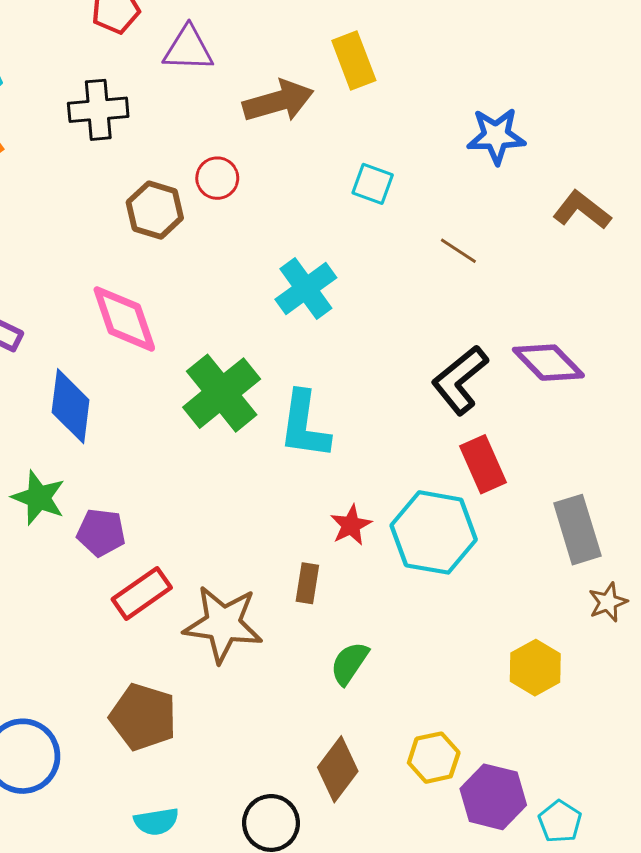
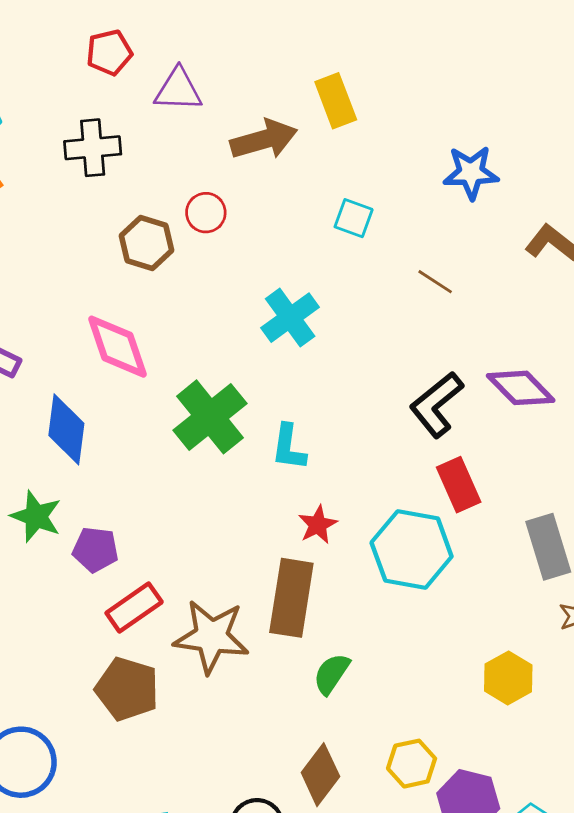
cyan L-shape: (304, 425) -> (289, 447), size x0.7
red star: (351, 525) -> (318, 525), moved
brown rectangle: (307, 583) -> (291, 598), size x2.0
brown pentagon: (143, 717) -> (127, 689), moved

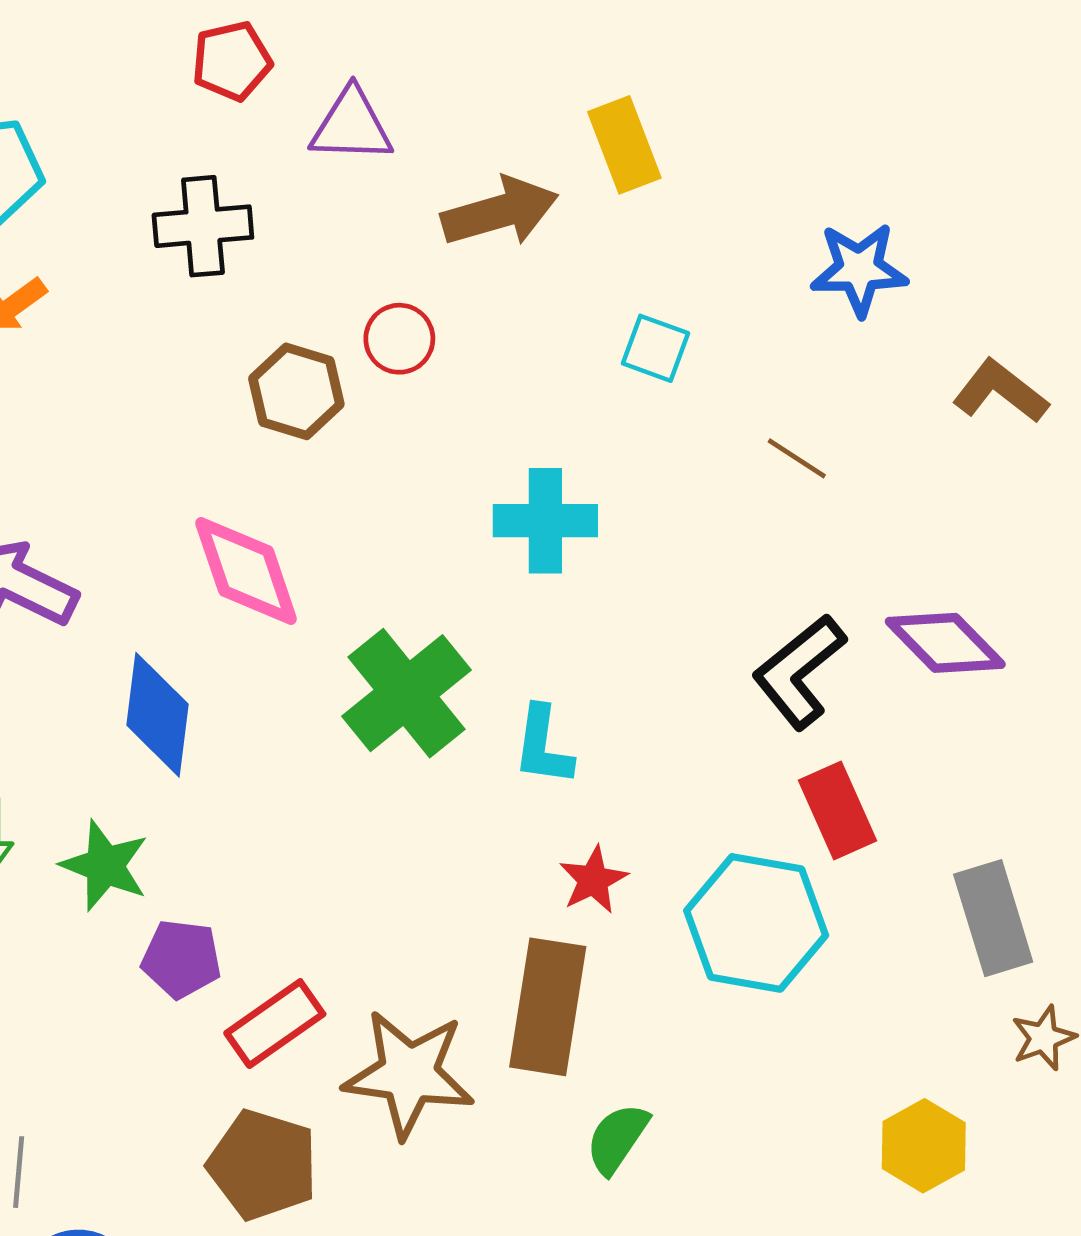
cyan cross: (290, 318) -> (545, 521), turned 36
purple pentagon: (95, 550) -> (181, 959), moved

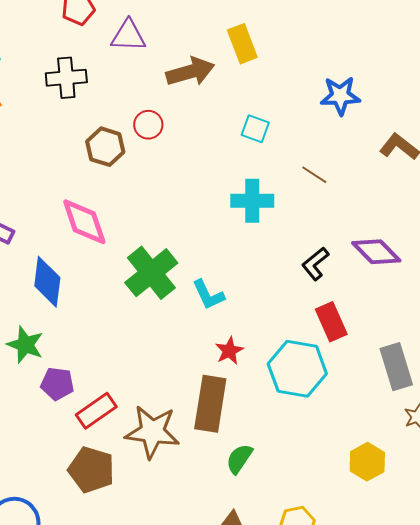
cyan cross: (545, 521) -> (252, 201), moved
black L-shape: (799, 672) -> (315, 264), size x0.7
cyan L-shape: (543, 746) -> (208, 295), turned -33

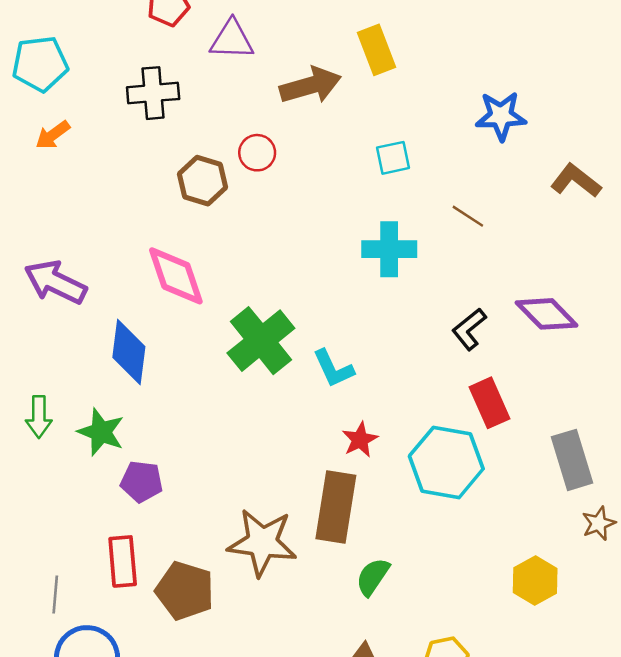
cyan square: (255, 129) -> (393, 158), turned -32
red rectangle: (96, 411) -> (123, 561), moved, turned -60

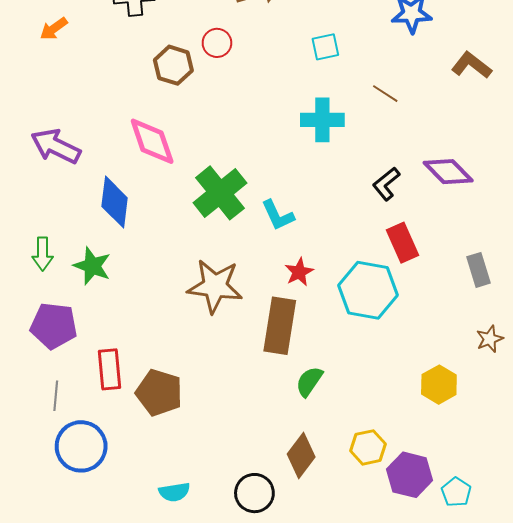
gray rectangle: (572, 460) -> (479, 270), moved, size x0.7
purple pentagon: (142, 482) -> (54, 326), moved, size x1.4
brown star: (262, 542) -> (215, 286), moved

